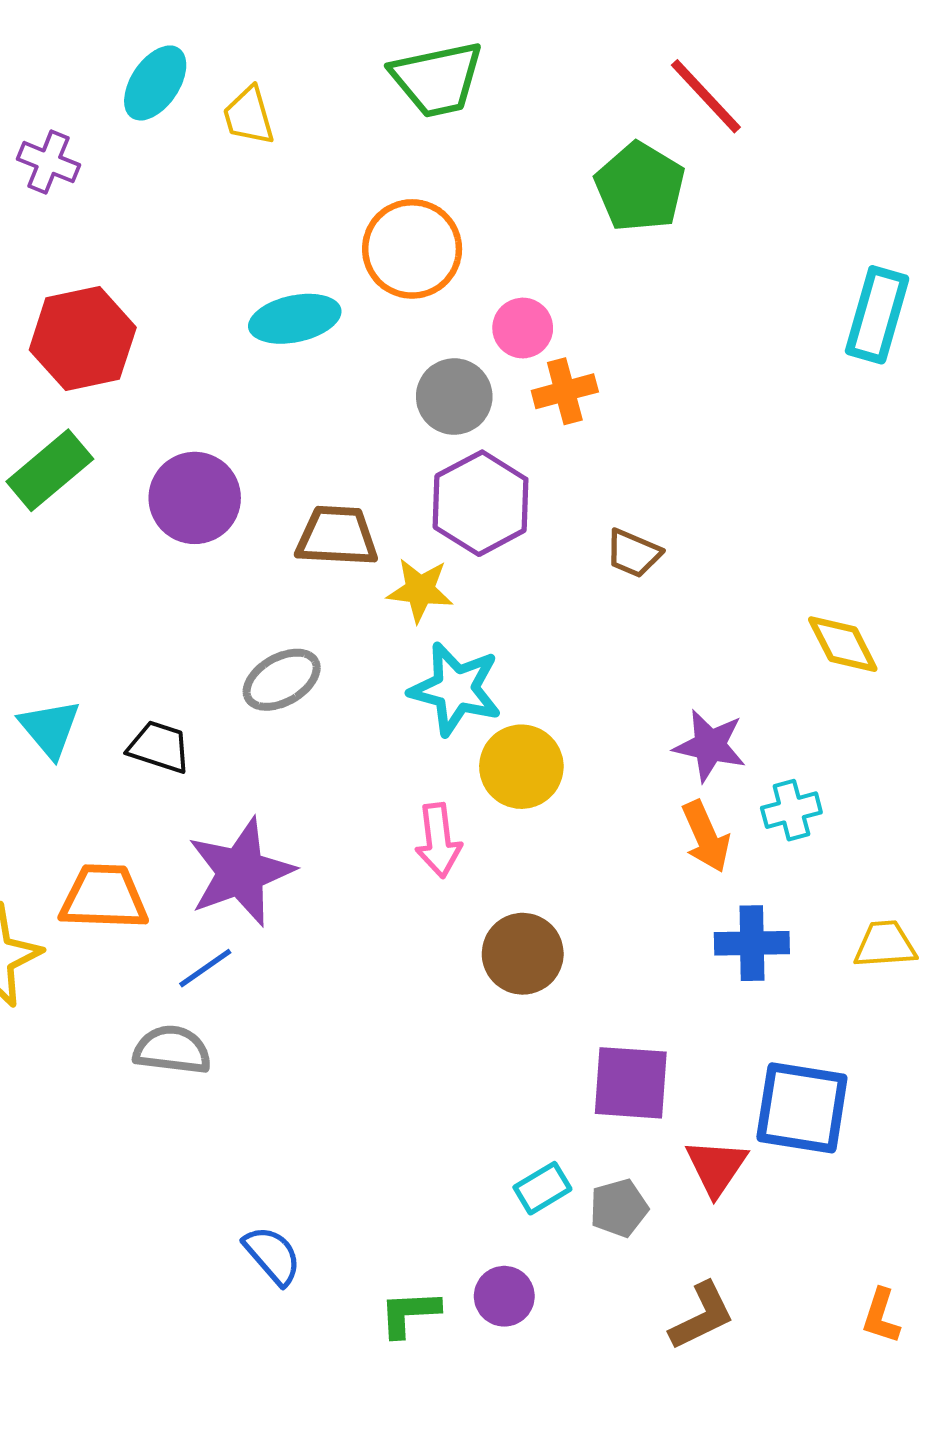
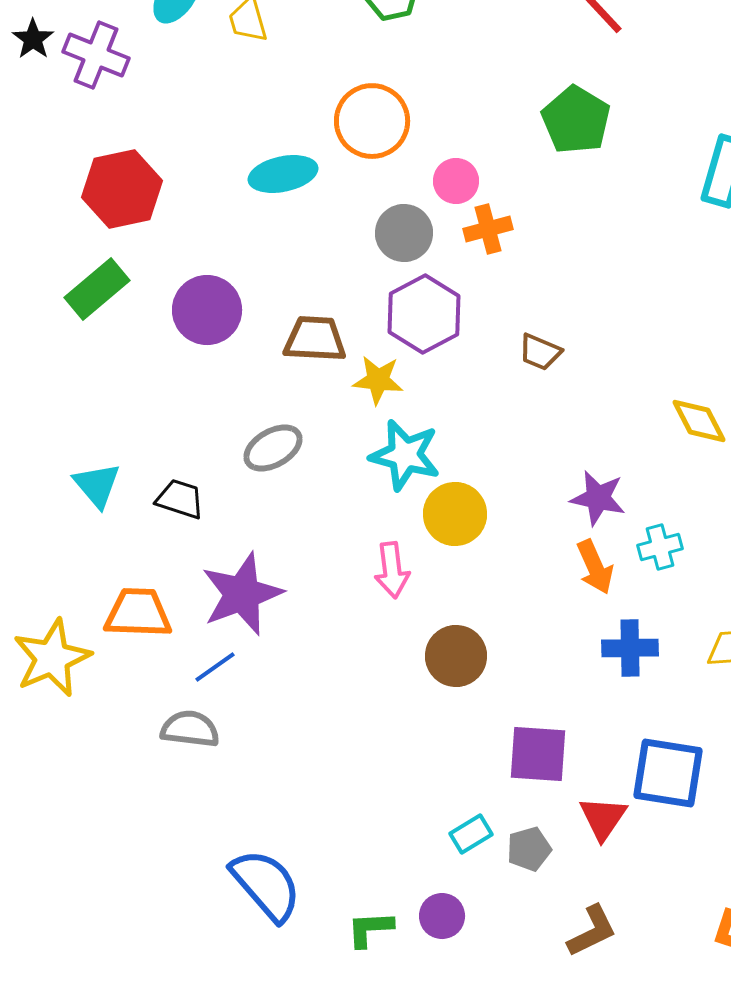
purple cross: (48, 162) -> (96, 55), size x1.4
green pentagon: (640, 187) -> (576, 120), moved
blue semicircle: (272, 1255) -> (266, 885), size x1.6

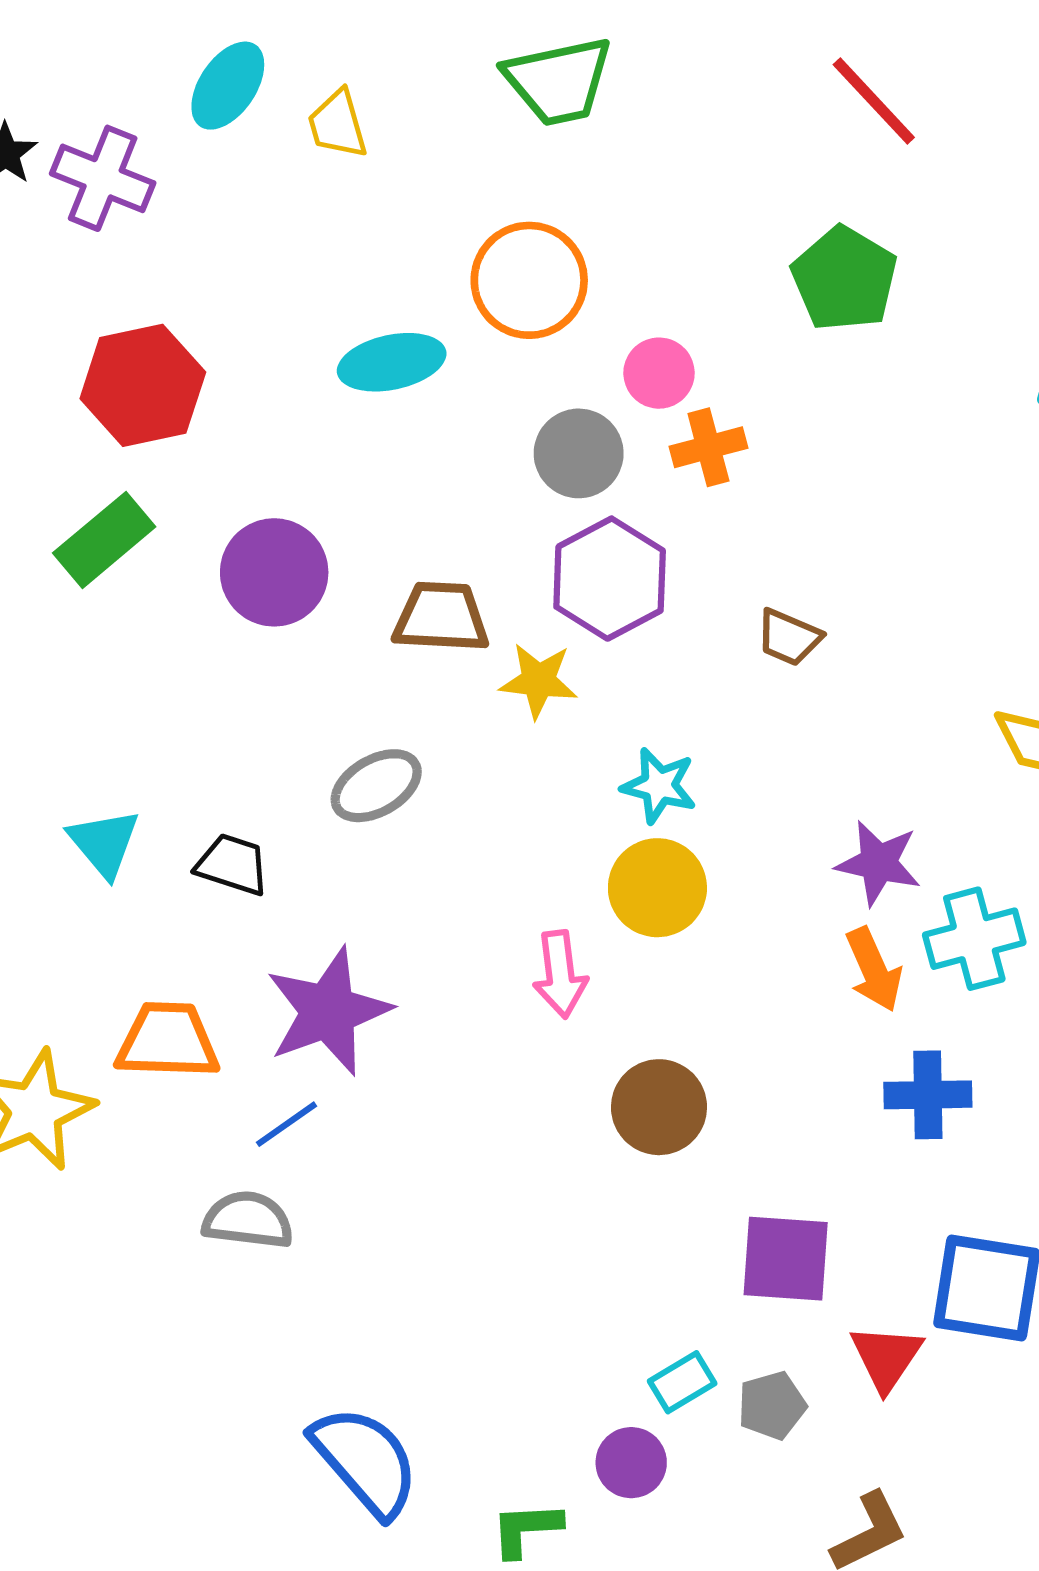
cyan star: (405, 455) -> (659, 786), moved, size x0.7
cyan cross: (660, 547) -> (974, 939), size x1.4
purple circle: (442, 916) -> (631, 1463), moved

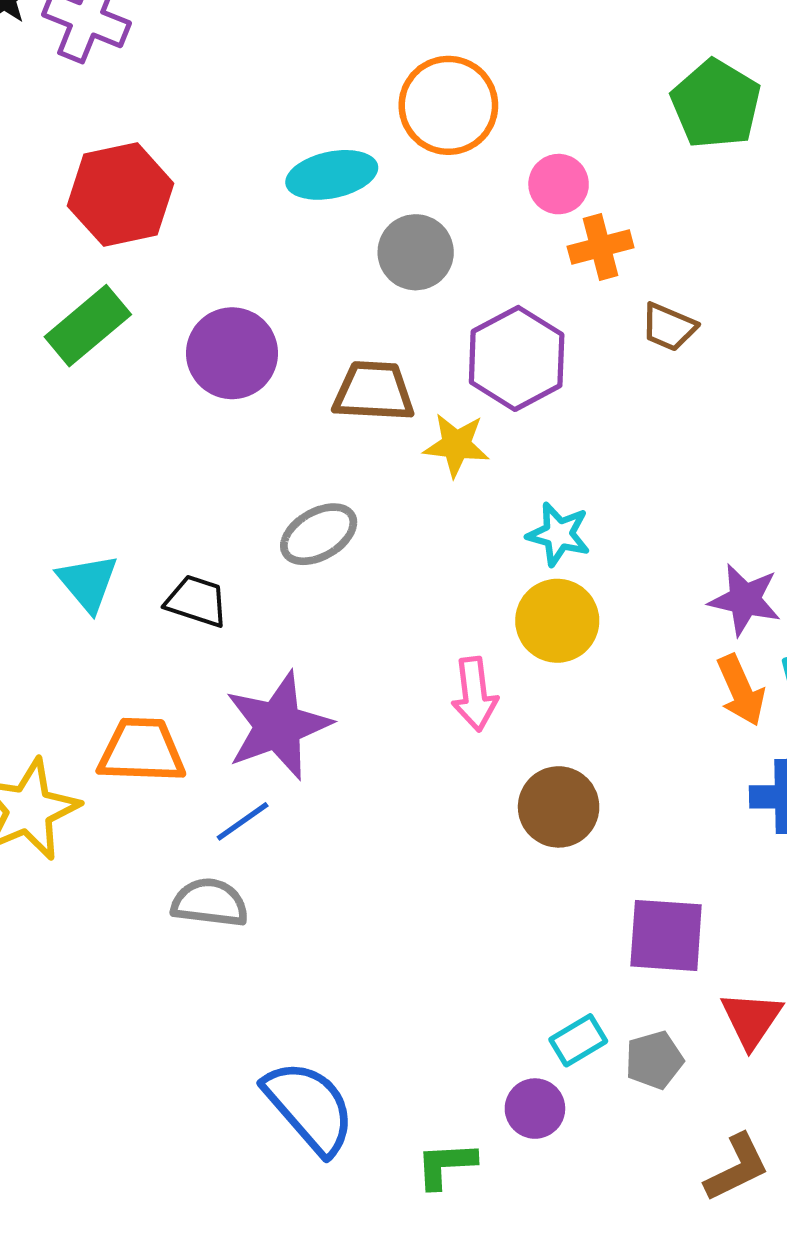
gray circle: (579, 453) -> (416, 252), moved
brown trapezoid: (789, 637) -> (669, 327), moved

